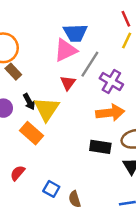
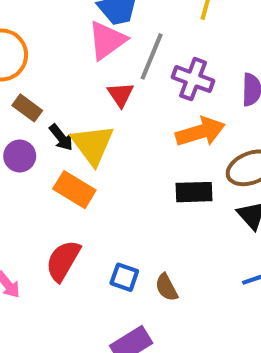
brown rectangle: (13, 72) -> (27, 108), moved
red semicircle: (18, 173) -> (63, 261), size x1.5

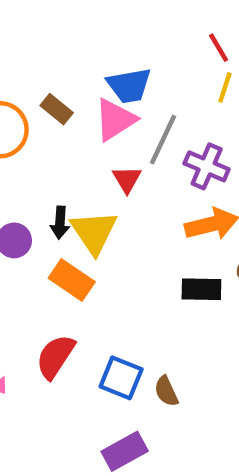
brown rectangle: (27, 108) -> (57, 109), moved
black arrow: (61, 137) -> (60, 223), turned 40
blue square: (124, 277) -> (121, 378), size x1.4

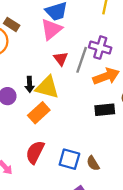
brown rectangle: (57, 109) -> (12, 24), moved
gray line: (163, 140) -> (82, 60), moved
yellow triangle: (94, 232) -> (47, 87), turned -35
orange rectangle: (72, 280) -> (39, 113), turned -70

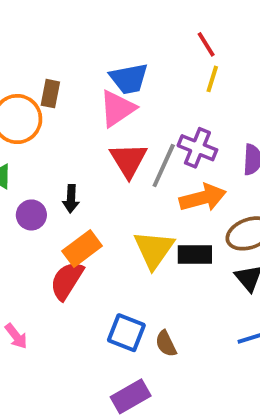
brown rectangle: (12, 24) -> (50, 94), turned 63
red triangle: (61, 59) -> (128, 160), size x1.5
yellow triangle: (47, 87) -> (154, 249), moved, turned 45
red semicircle: (35, 152) -> (67, 280), moved

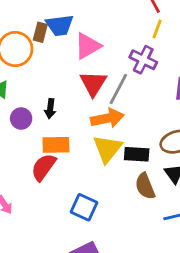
blue trapezoid: (129, 79) -> (60, 25), moved
purple cross: (197, 148) -> (143, 60), moved
orange arrow: (203, 198) -> (107, 118), moved
orange rectangle: (82, 248) -> (56, 145), turned 32
brown semicircle: (166, 344) -> (145, 186), moved, size x1.4

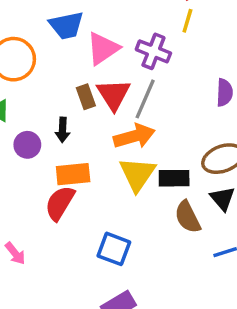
brown rectangle: (40, 32) -> (86, 97), moved, turned -30
purple cross: (143, 60) -> (153, 51), moved

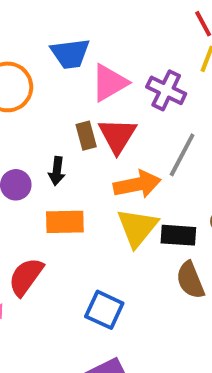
gray line: (145, 99) -> (182, 155), moved
red semicircle: (60, 203) -> (26, 277), moved

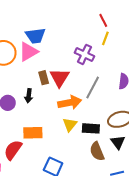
pink triangle: (109, 83) -> (28, 52), moved
orange rectangle: (65, 222) -> (33, 133), moved
yellow triangle: (137, 227) -> (70, 125), size x0.7

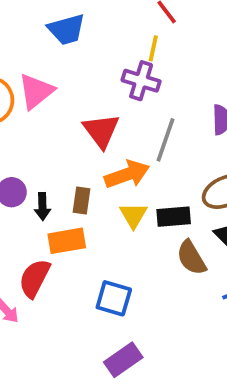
blue trapezoid: (35, 36) -> (66, 29), moved
yellow line: (105, 38) -> (153, 48), moved
brown rectangle: (44, 78) -> (81, 200), moved, turned 32
black arrow: (29, 96) -> (42, 206), moved

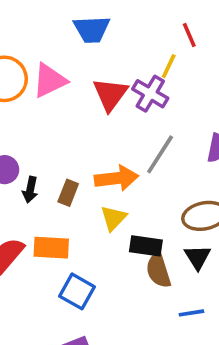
red triangle: (101, 131) -> (110, 94), moved
black rectangle: (174, 217) -> (146, 246), moved
orange rectangle: (67, 241) -> (51, 248), moved

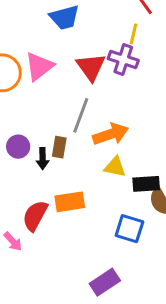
gray line: (160, 154) -> (81, 115), moved
brown rectangle: (68, 193) -> (59, 147), moved
yellow triangle: (113, 218) -> (115, 167), turned -50
blue square: (77, 291) -> (129, 229), moved

